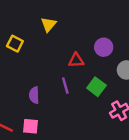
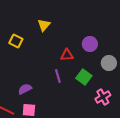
purple semicircle: (34, 95) -> (25, 89), moved, turned 64

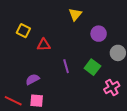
yellow triangle: (44, 25) -> (75, 14), moved
red triangle: (67, 55) -> (44, 45), moved

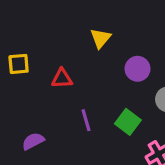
yellow square: (23, 31) -> (19, 64), turned -32
red triangle: (44, 45) -> (62, 78), moved

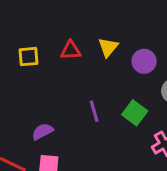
yellow triangle: (101, 38) -> (108, 47), moved
red triangle: (62, 78) -> (71, 50), moved

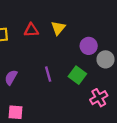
purple circle: (144, 61) -> (89, 46), moved
purple semicircle: (43, 132) -> (11, 77), moved, turned -32

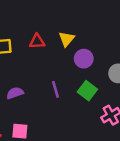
purple circle: (89, 46) -> (84, 59), moved
purple semicircle: (11, 77) -> (15, 93), turned 40

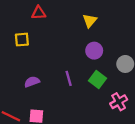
yellow triangle: (67, 39) -> (90, 21), moved
red triangle: (37, 41) -> (39, 13), moved

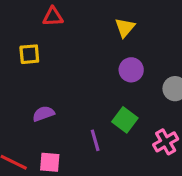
purple line: (69, 78) -> (95, 140), moved
green square: (97, 80) -> (125, 120), moved

